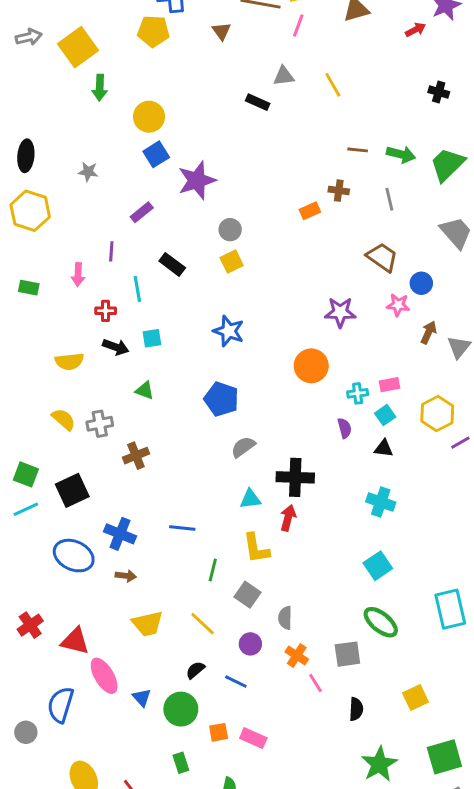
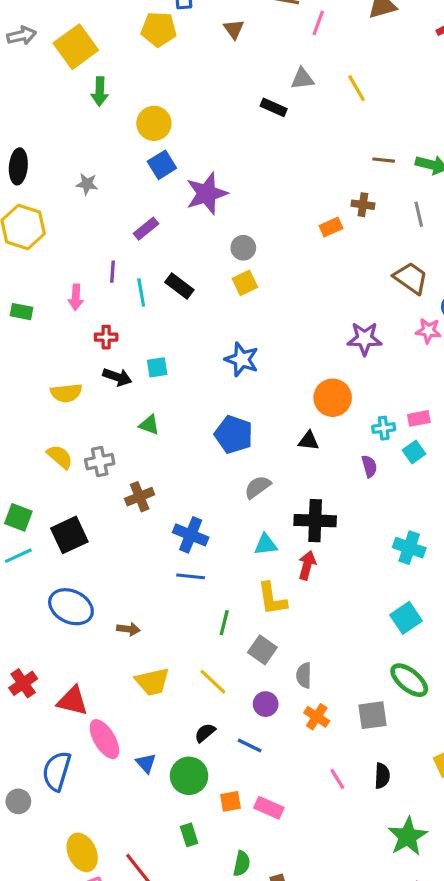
cyan line: (137, 289) -> (141, 292), moved
black triangle: (384, 448) -> (309, 441), moved
blue cross: (120, 534) -> (191, 535), moved
pink line: (316, 683) -> (337, 779), moved

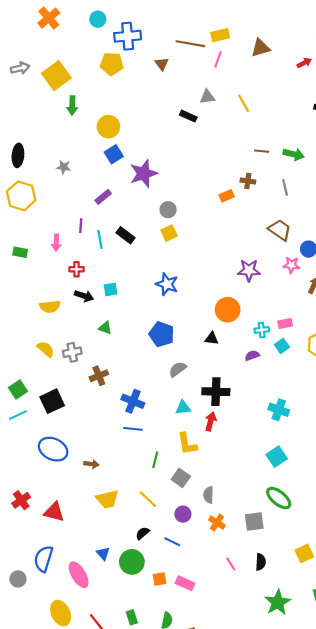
purple semicircle: (369, 466) -> (252, 355), turned -96
green square: (18, 517) -> (18, 390), turned 36
pink ellipse: (104, 739) -> (79, 575), moved
green rectangle: (189, 835) -> (132, 617), moved

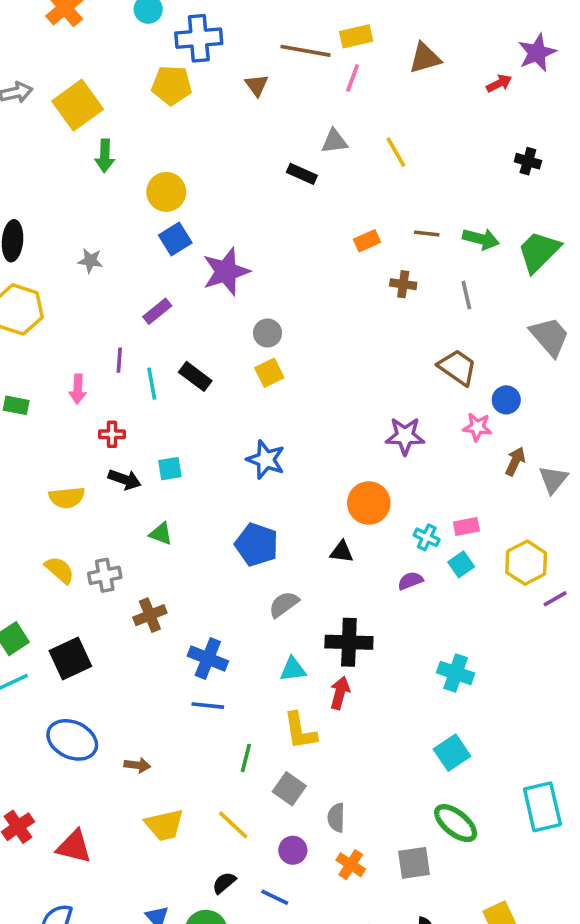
orange rectangle: (227, 196) -> (367, 241), moved
cyan cross: (262, 330) -> (427, 537), turned 32

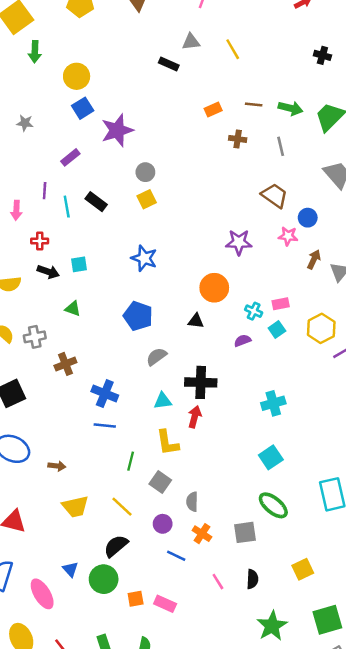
cyan cross: (456, 673) -> (273, 403), turned -35
black semicircle: (224, 883) -> (116, 546), size x1.5
blue line: (275, 897) -> (176, 556), moved

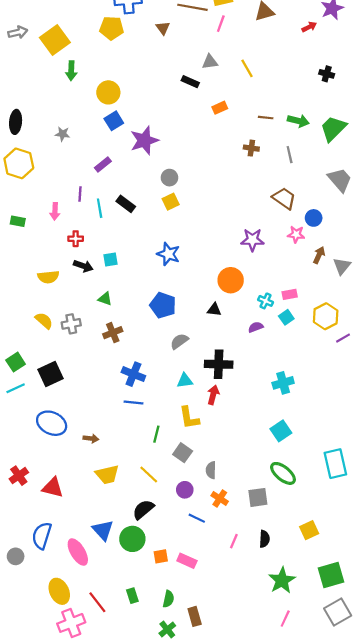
orange rectangle: (213, 109) -> (220, 108), moved
brown cross: (65, 364) -> (113, 333), moved
blue triangle: (70, 569) -> (103, 530), size x1.5
pink line: (218, 582) -> (234, 541), turned 56

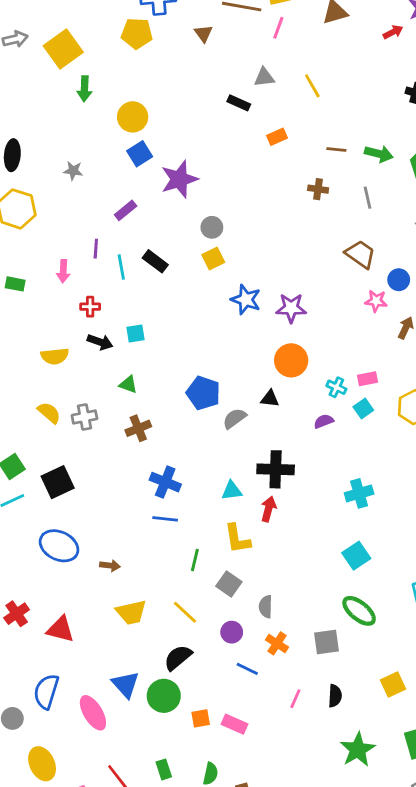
purple star: (252, 240) -> (291, 308), moved
blue star: (168, 254) -> (246, 300), moved
gray semicircle: (179, 341) -> (235, 418), moved
yellow ellipse: (59, 591) -> (42, 764), moved

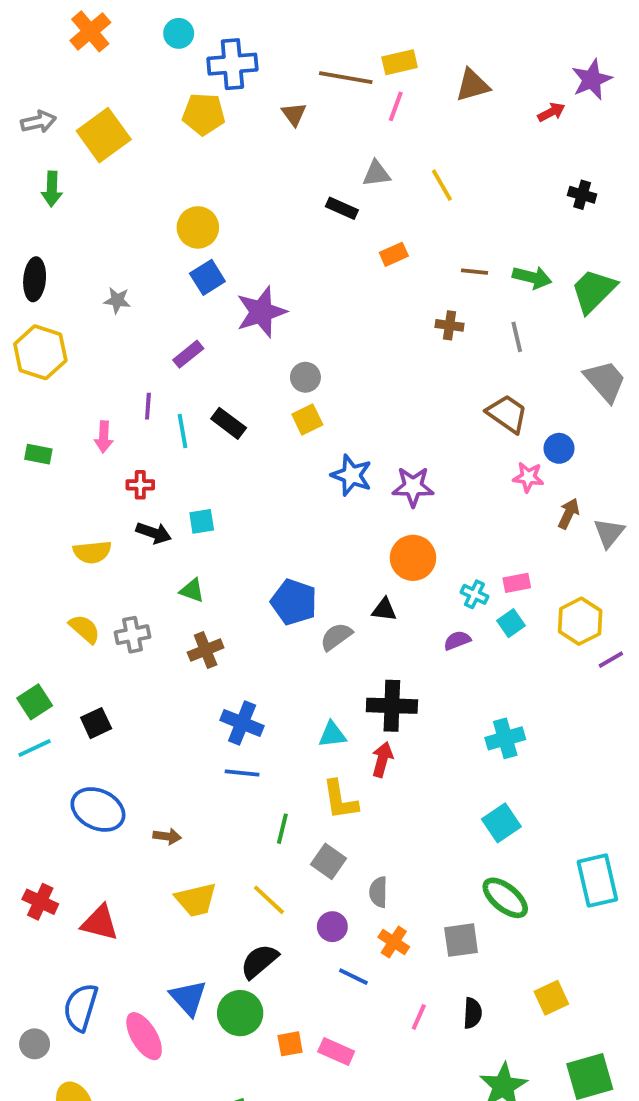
green arrow: (84, 89) -> (52, 189), moved
black square: (58, 482) -> (96, 723), size x0.7
red cross: (17, 614) -> (40, 902), turned -30

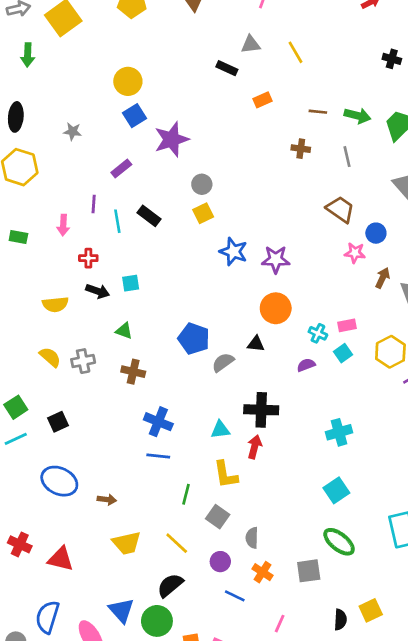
brown cross: (206, 650) -> (133, 372), turned 35
black semicircle: (473, 1013) -> (340, 620), moved

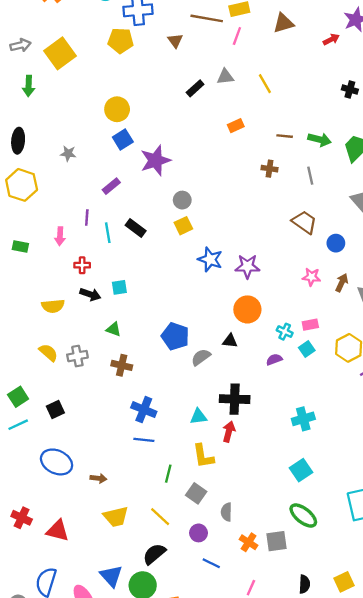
black rectangle: (227, 68) -> (195, 88), moved, turned -66
pink star: (355, 253) -> (311, 277), moved
orange cross: (262, 572) -> (249, 542), moved
yellow square: (371, 610) -> (344, 582), moved

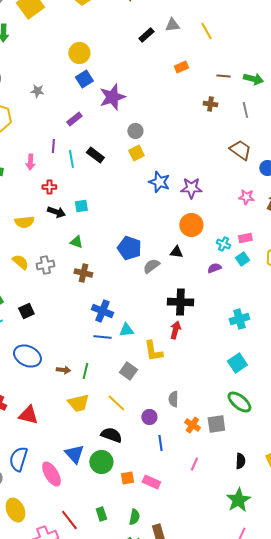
cyan triangle: (199, 417) -> (126, 330), moved
green line: (168, 474) -> (85, 371), moved
gray square: (196, 493) -> (128, 371), moved
black semicircle: (154, 554) -> (111, 435), turned 60
blue line: (211, 563) -> (160, 443), turned 56

